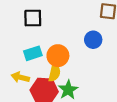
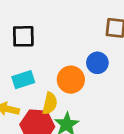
orange circle: (58, 56) -> (71, 80), moved

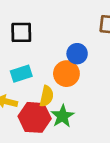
blue circle: (97, 63) -> (77, 54), moved

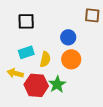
orange circle: (66, 74) -> (71, 59), moved
yellow semicircle: (47, 96) -> (45, 59), moved

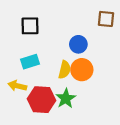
yellow semicircle: (45, 59) -> (65, 70), moved

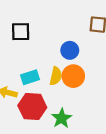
cyan rectangle: (30, 62) -> (30, 77), moved
green star: (66, 98) -> (62, 118), moved

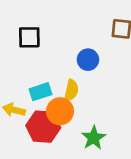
orange circle: (73, 76) -> (60, 111), moved
green star: (62, 118) -> (94, 138), moved

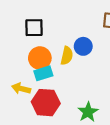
yellow semicircle: (71, 90) -> (67, 56), moved
orange circle: (60, 111) -> (40, 58), moved

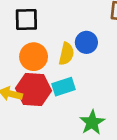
cyan rectangle: (43, 73) -> (64, 87), moved
red hexagon: (46, 103) -> (34, 90), moved

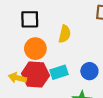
blue circle: (86, 42) -> (89, 71), moved
yellow semicircle: (66, 54) -> (65, 34), moved

